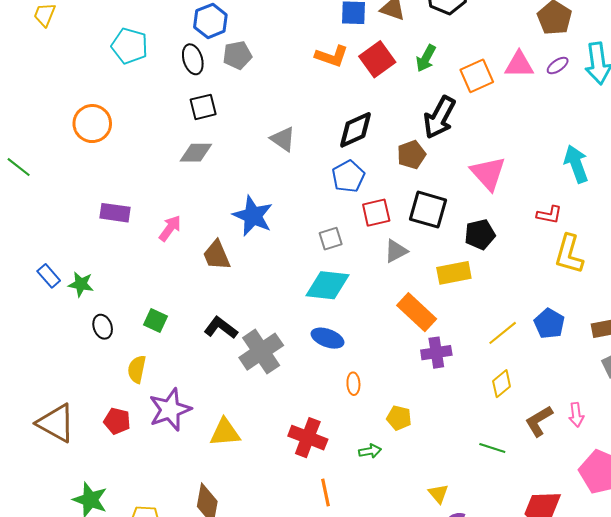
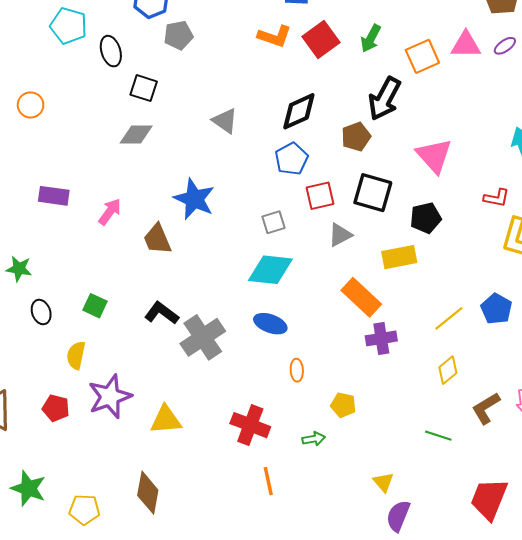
black ellipse: (193, 59) -> (111, 51), moved
black square: (203, 107) -> (144, 88), turned 32
orange circle: (92, 124) -> (31, 105), size x0.7

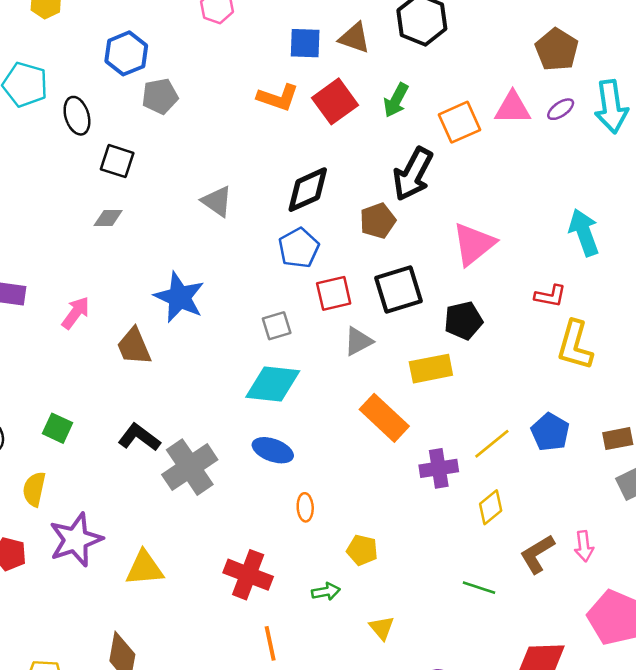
gray diamond: (136, 135) -> (108, 218), size x0.7
pink triangle: (434, 156) -> (474, 244), turned 33
black square: (373, 193) -> (399, 289), turned -33
purple cross: (381, 338) -> (439, 468), moved
yellow triangle: (383, 482) -> (382, 628), moved

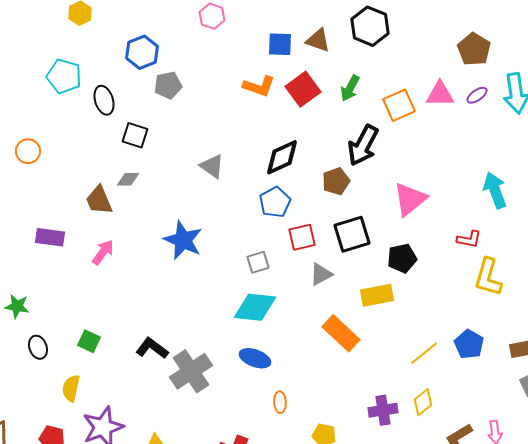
brown trapezoid: (134, 346) -> (99, 200), moved
purple cross: (439, 468) -> (383, 410), moved

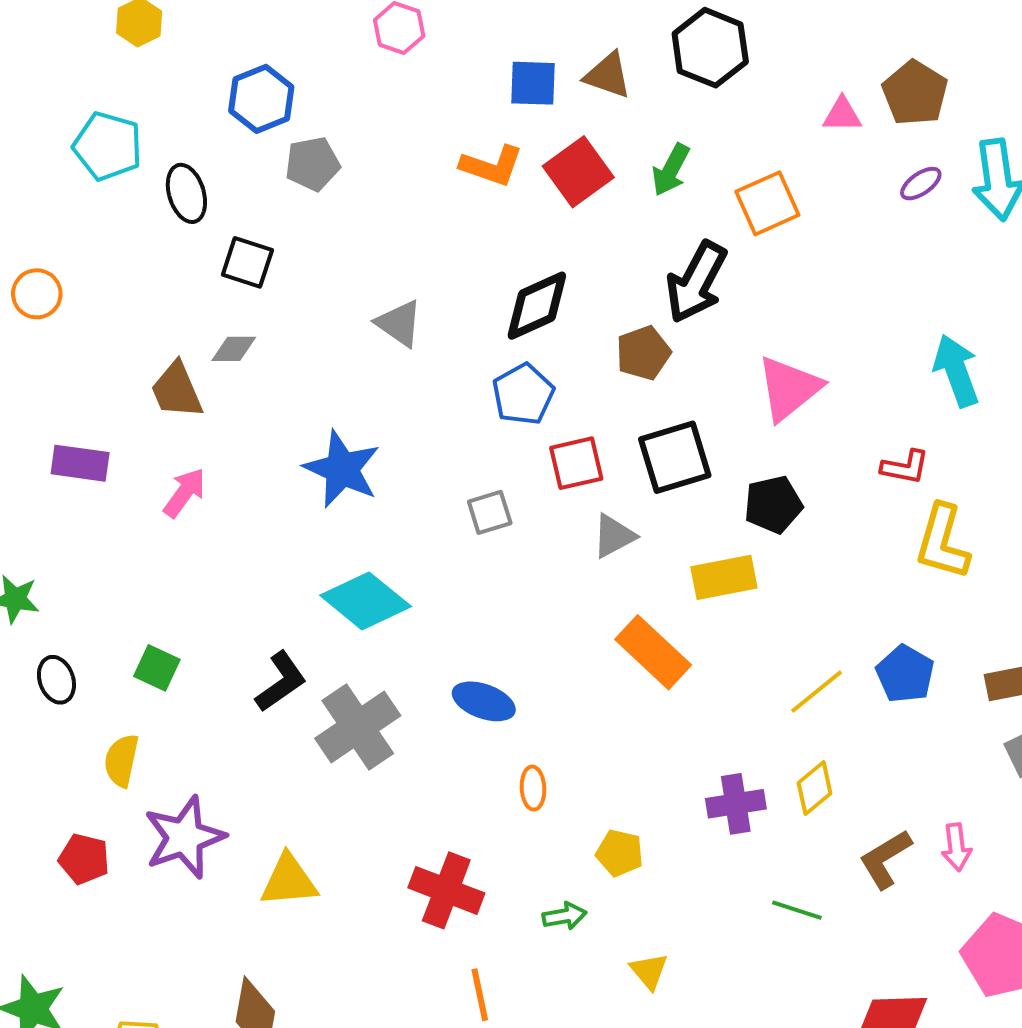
pink triangle: (440, 94) -> (842, 115), moved, size x0.7
cyan diamond: (255, 307) -> (366, 601), moved, turned 33
black L-shape: (152, 348) -> (281, 682), turned 108

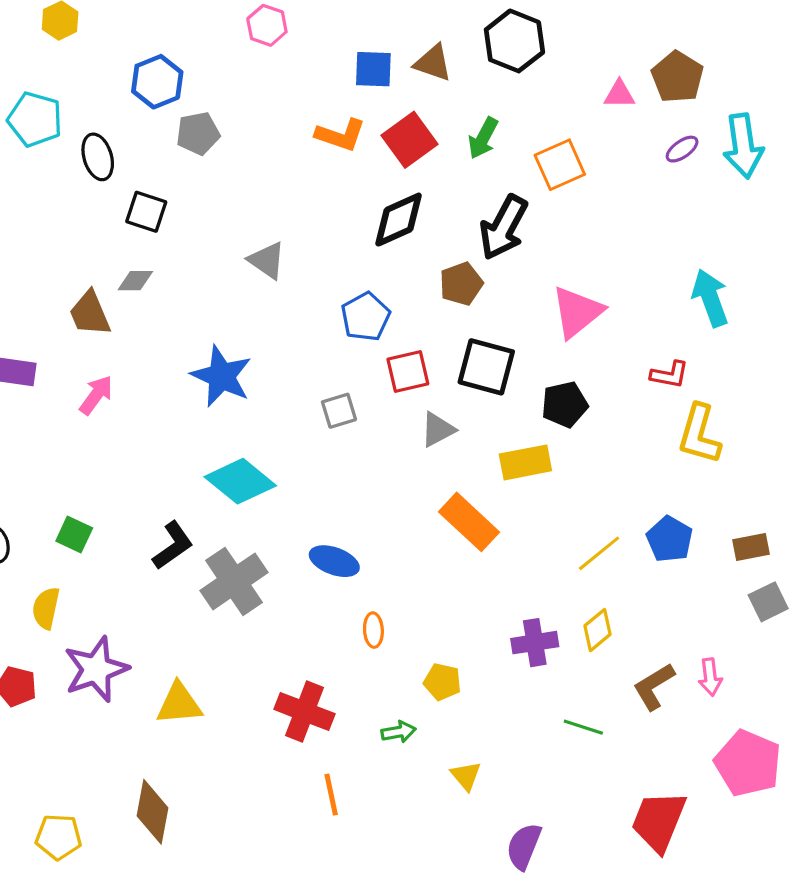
black diamond: (537, 306) -> (398, 220), moved
black square: (675, 457) -> (486, 367), turned 32

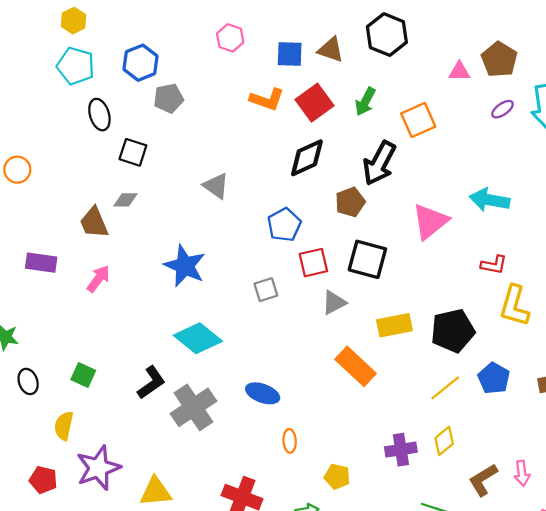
pink hexagon: (267, 25) -> (230, 38), moved
cyan pentagon: (35, 119) -> (76, 66), moved
cyan arrow: (710, 298) -> (490, 200), moved, turned -60
black pentagon: (565, 404) -> (453, 331), moved, size x1.4

